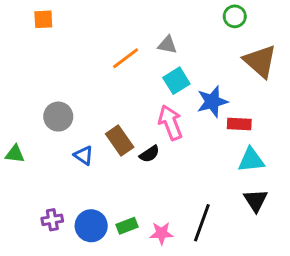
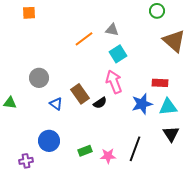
blue star: (212, 102) -> (142, 104), moved
purple cross: (52, 220) -> (26, 161), moved
blue circle: (91, 226) -> (49, 141), moved

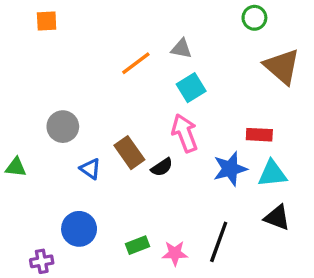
black triangle: (171, 134) -> (277, 218), turned -36

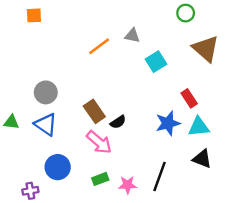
cyan square: (191, 88) -> (156, 62), moved
pink arrow: (185, 133) -> (99, 142), moved, turned 152
red rectangle: (259, 135) -> (189, 98), turned 54
blue triangle: (90, 169) -> (46, 124), moved, size x1.5

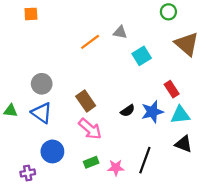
black semicircle: (118, 122) -> (128, 111), moved

